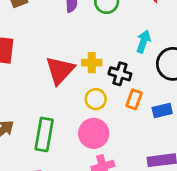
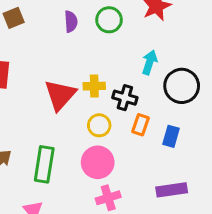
blue rectangle: (162, 110) -> (171, 136), turned -60

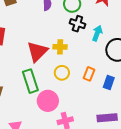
black cross: (125, 98) -> (77, 24), moved
pink circle: (98, 162) -> (48, 101), moved
green rectangle: (44, 164) -> (30, 81), moved, turned -30

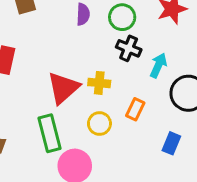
orange rectangle: (89, 74) -> (135, 109), moved

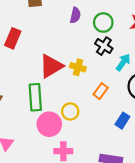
yellow circle: (99, 124) -> (70, 111), moved

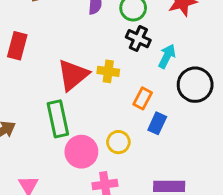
yellow circle: (70, 111) -> (118, 142), moved
blue rectangle: (122, 121) -> (157, 123), moved

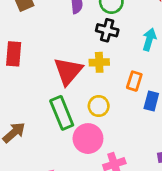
black cross: (138, 39) -> (107, 30), moved
yellow circle: (118, 142) -> (99, 106), moved

